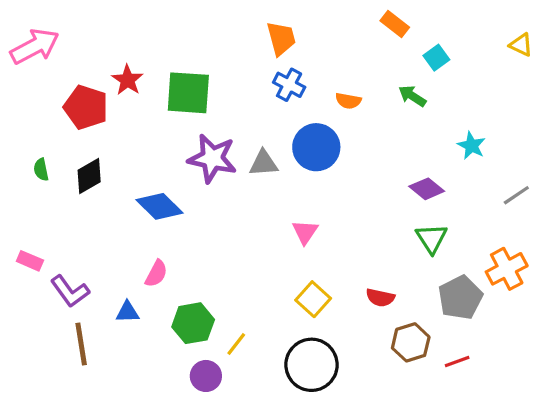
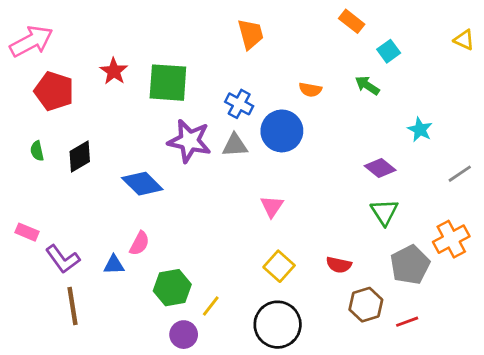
blue cross: (289, 85) -> (239, 104), moved
red pentagon: (86, 107) -> (54, 91), moved
blue triangle: (128, 312) -> (114, 265), moved

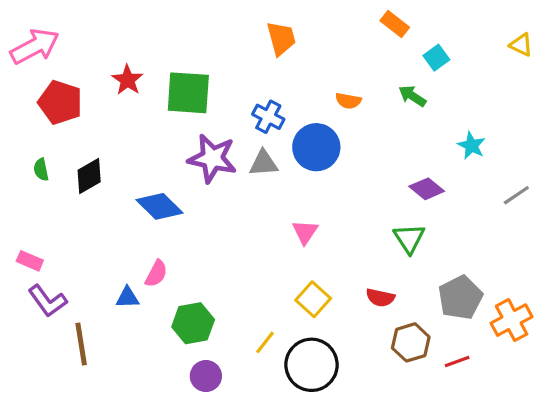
green triangle: (384, 212) -> (409, 238), moved
orange cross: (451, 239) -> (512, 320), moved
purple L-shape: (63, 259) -> (47, 301), moved
yellow line: (211, 306) -> (265, 342), moved

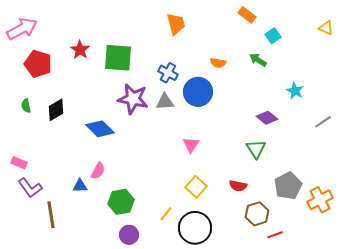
red line: (457, 362) -> (275, 235), moved

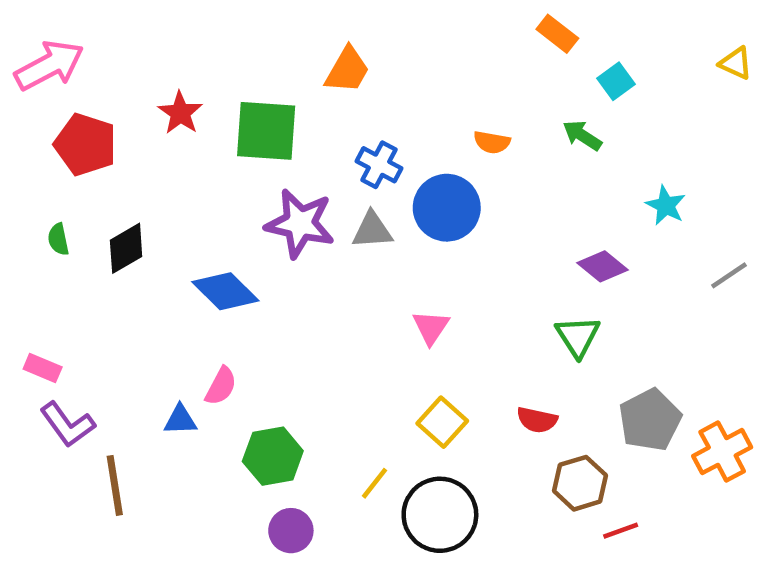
orange trapezoid: (176, 24) -> (347, 70), moved, turned 45

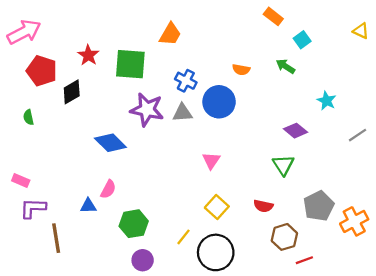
black diamond: (126, 248) -> (72, 92), moved
purple L-shape: (67, 424) -> (33, 208), turned 128

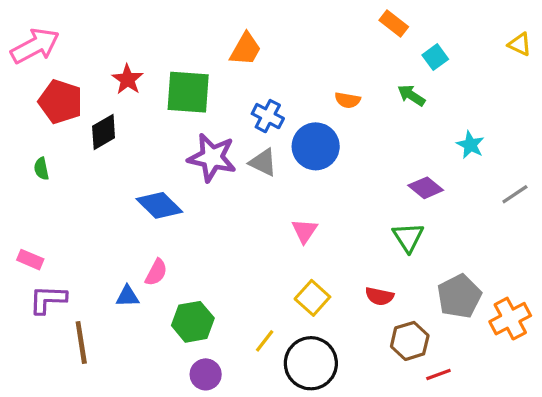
gray triangle: (182, 113) -> (263, 162), turned 30

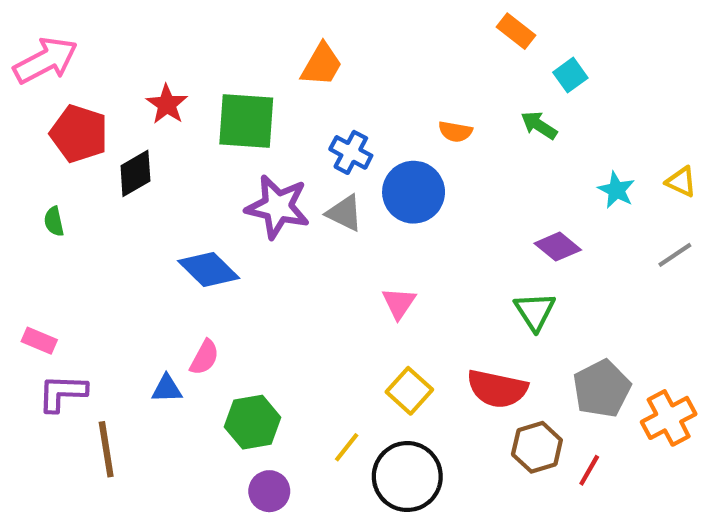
yellow triangle: (520, 44) -> (681, 182), moved
red semicircle: (379, 296) -> (497, 389), size x1.6
red line: (438, 374) -> (589, 470), moved, turned -40

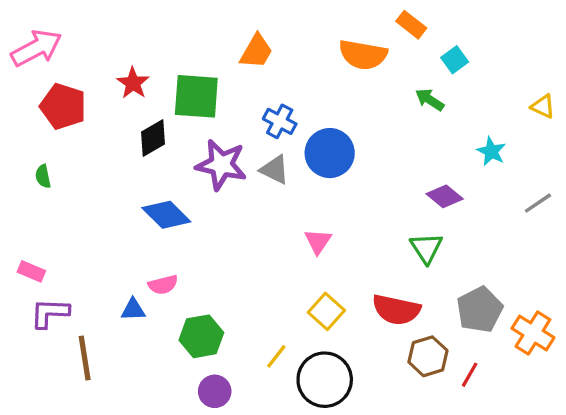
orange semicircle: (455, 132) -> (363, 55), moved, size x1.8
black diamond: (135, 173) -> (153, 138), moved
yellow triangle: (681, 182) -> (543, 106), moved
pink semicircle: (204, 357) -> (163, 285), turned 48
orange cross: (669, 418) -> (533, 333), turned -30

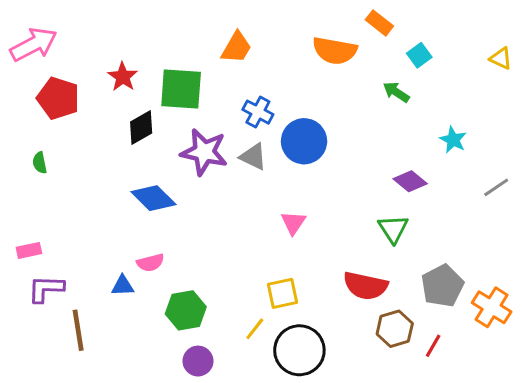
yellow triangle: (543, 106) -> (501, 58), moved
pink rectangle: (31, 271) -> (29, 250), turned -35
yellow square: (326, 311) -> (283, 293), moved, turned 36

